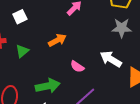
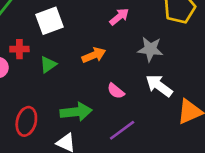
white square: (20, 17) -> (49, 21), size x1.5
gray star: (122, 28) -> (150, 49), moved

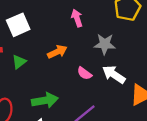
pink arrow: (119, 17) -> (77, 18), turned -66
pink semicircle: (116, 91) -> (84, 73), moved

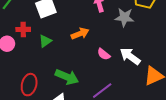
gray star: (105, 44) -> (124, 17), moved
green arrow: (45, 100) -> (67, 77), turned 30

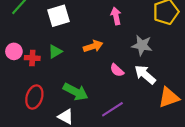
gray star: (124, 17) -> (142, 45), moved
red cross: (23, 29) -> (32, 58), moved

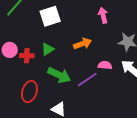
pink semicircle: (117, 70) -> (105, 65), turned 144
green arrow: (76, 92) -> (59, 75), moved
purple line: (112, 109) -> (87, 80), moved

